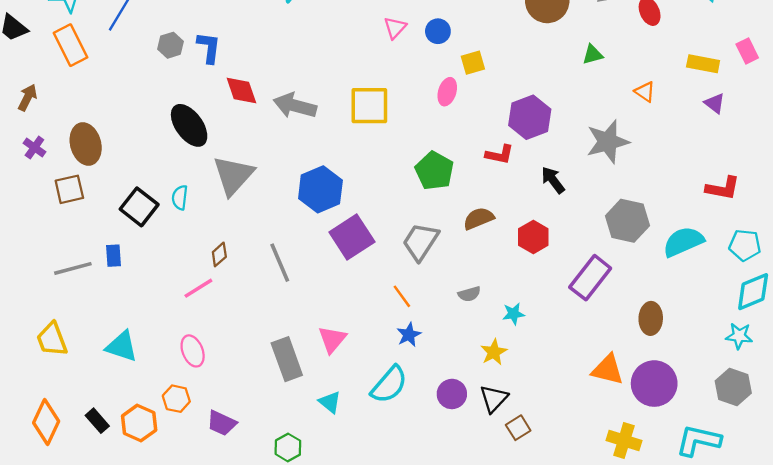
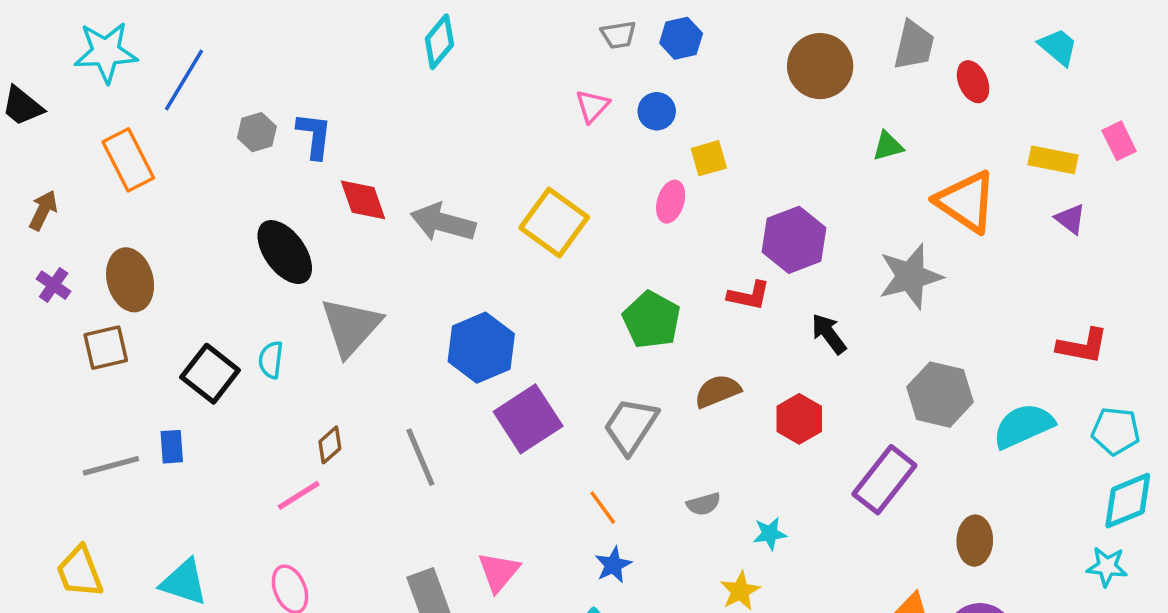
orange rectangle: (71, 45) -> (128, 160), moved
orange triangle: (645, 92) -> (966, 202), size x2.0
yellow square: (369, 106) -> (554, 222), turned 36

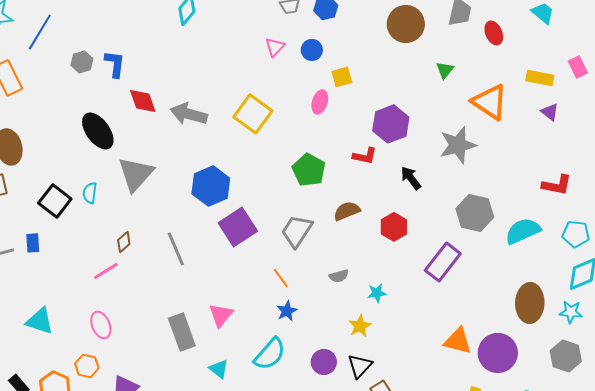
green triangle: (888, 146) -> (445, 70), turned -36
brown ellipse: (975, 541) -> (530, 303), moved, size x1.4

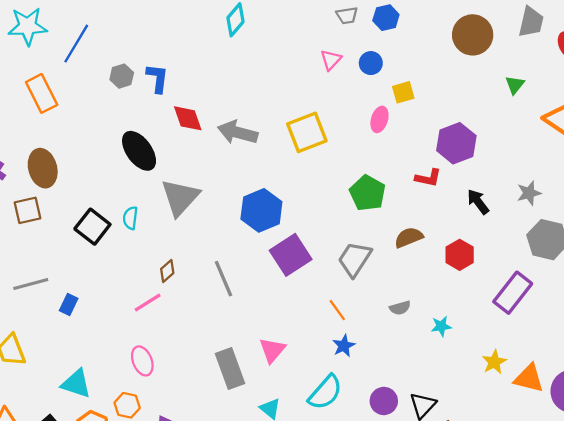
yellow square: (253, 114) -> (307, 132), turned 33
gray star: (458, 145) -> (529, 193), moved, size x0.6
blue rectangle: (33, 243) -> (69, 305), moved, turned 30
cyan triangle: (40, 321) -> (76, 384), moved
yellow star: (360, 326) -> (494, 362), moved

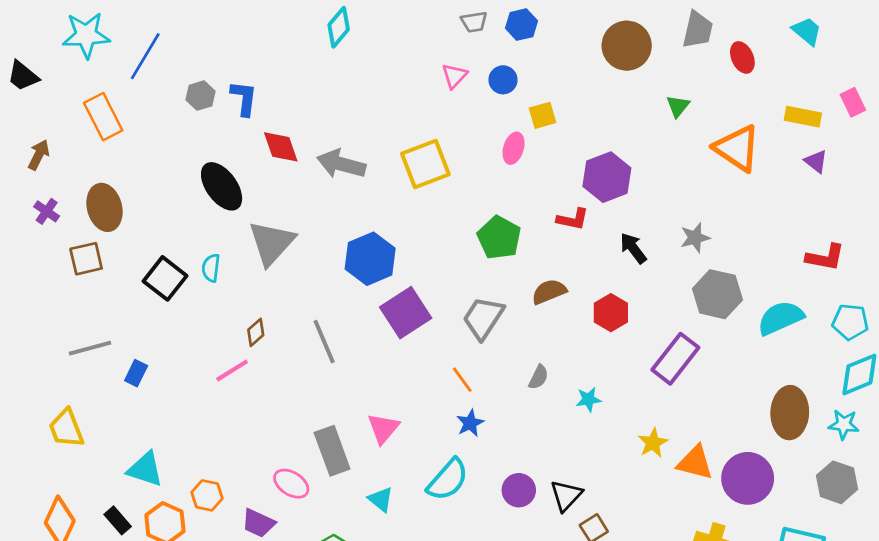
gray semicircle: (400, 308) -> (539, 377), turned -48
pink ellipse: (142, 361) -> (291, 484), moved, turned -36

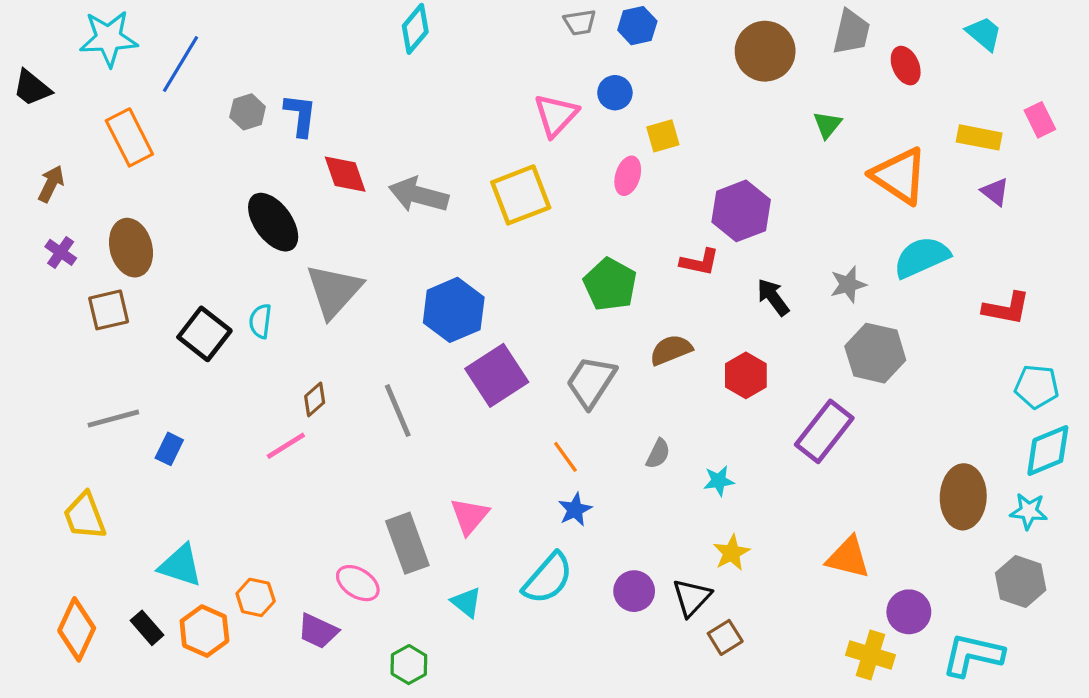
pink triangle: (454, 76) -> (556, 115), moved, size x1.4
cyan semicircle: (781, 318) -> (922, 257), moved
yellow star: (653, 443) -> (732, 553), moved
purple circle: (748, 478) -> (909, 612), moved, size x0.7

